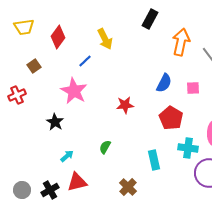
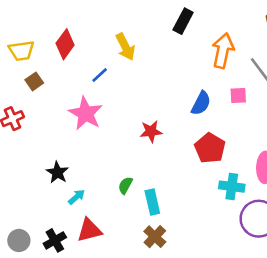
yellow trapezoid: (24, 27) -> (21, 51), moved
pink square: (193, 88) -> (238, 96), moved
black star: (55, 122) -> (57, 172), moved
cyan rectangle: (154, 160) -> (152, 202), moved

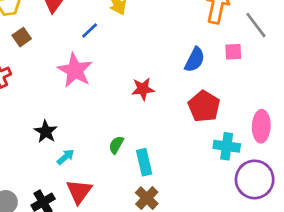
red triangle: (89, 230) -> (79, 191), turned -40

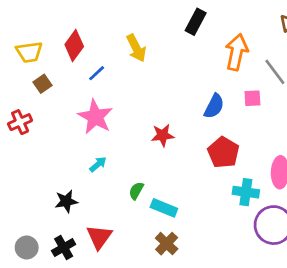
blue line: (90, 30) -> (97, 73), moved
black star: (46, 132) -> (66, 201), moved, turned 30
cyan arrow: (66, 157) -> (98, 164), moved
cyan rectangle: (144, 162) -> (164, 208), turned -55

